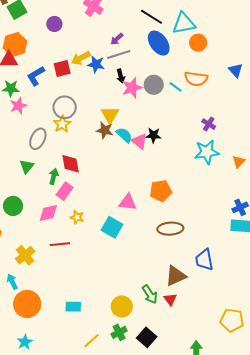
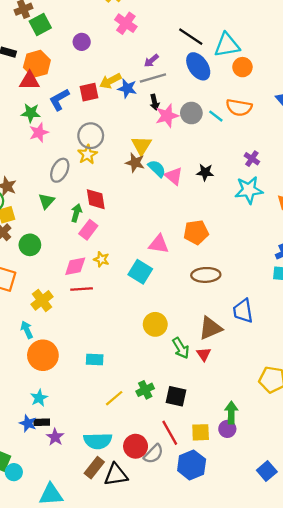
black star: (154, 135) -> (205, 172), moved
pink diamond: (48, 213) -> (75, 266), moved
yellow circle: (122, 306) -> (155, 324), moved
black square: (147, 337) -> (176, 396), turned -30

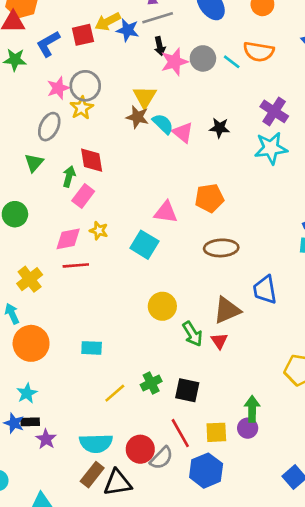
pink star: (39, 132) -> (58, 88), moved
purple cross: (252, 159) -> (274, 111), size x1.5

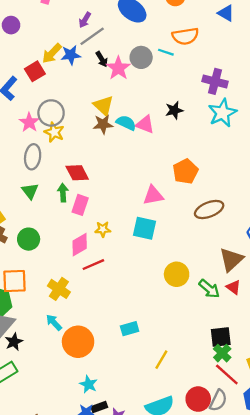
green cross: (151, 383) -> (222, 353), moved

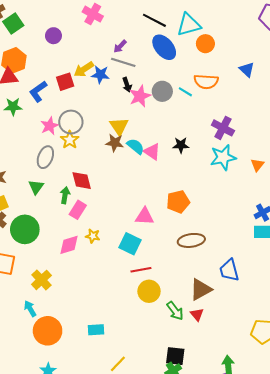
gray line: (92, 36) -> (123, 62), turned 40
green circle: (29, 239) -> (25, 229), size x1.4
red line: (93, 265) -> (141, 270), moved

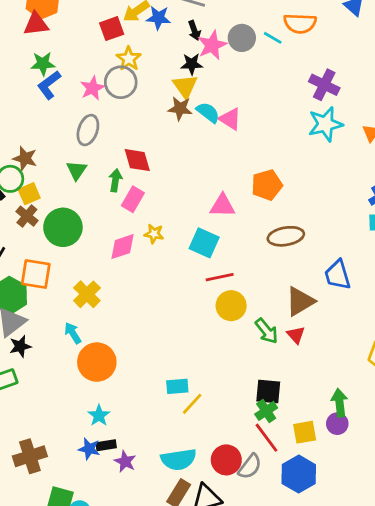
blue L-shape: (38, 91) -> (49, 85), moved
yellow star: (70, 140) -> (129, 59), moved
black star: (181, 145) -> (192, 64), moved
cyan rectangle: (96, 330) -> (177, 386), moved

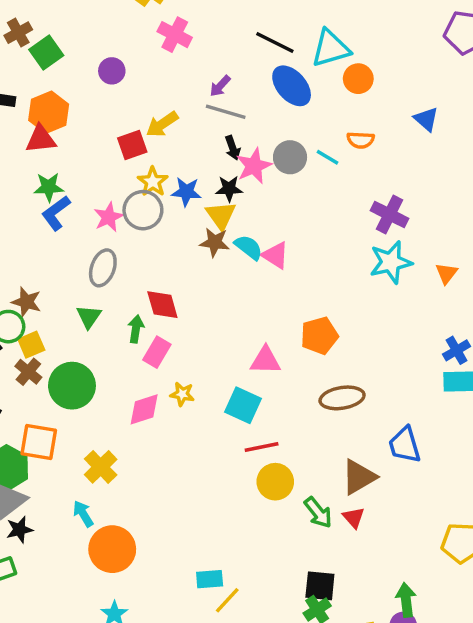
blue star: (158, 18) -> (186, 192), moved
orange semicircle: (300, 23) -> (361, 140), size x0.7

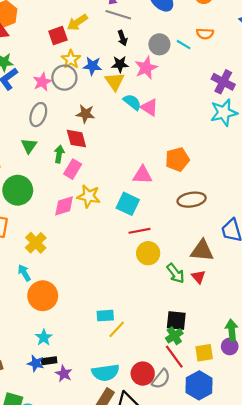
pink star: (254, 166) -> (146, 68), moved
brown star: (215, 242) -> (85, 114), moved
yellow star: (182, 394) -> (89, 196), size x1.5
brown triangle: (359, 477) -> (202, 251), turned 35

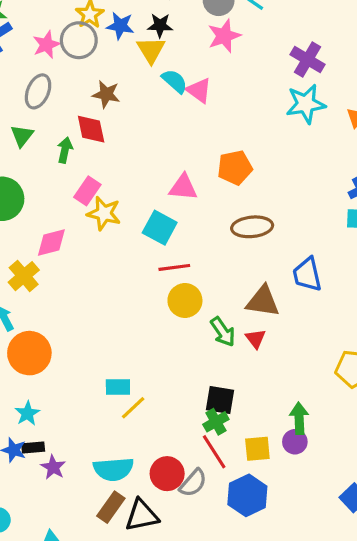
pink star: (146, 68) -> (224, 36), moved
pink rectangle: (73, 169) -> (87, 191), moved
pink diamond: (64, 206) -> (51, 243), moved

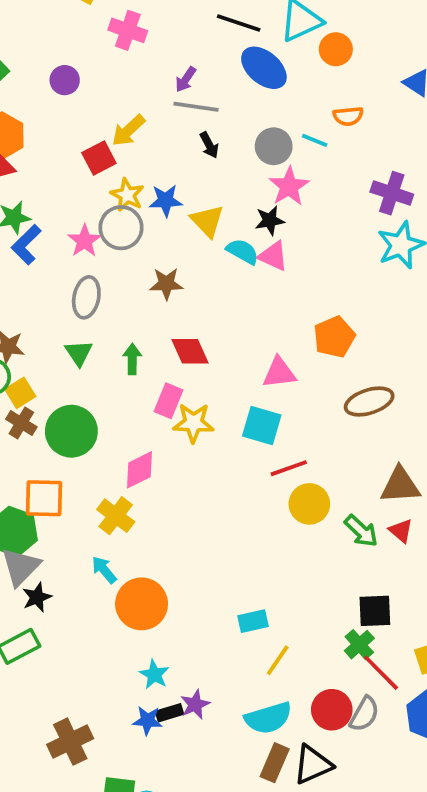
black star: (160, 25) -> (270, 220), moved
red diamond: (91, 129) -> (190, 351), moved
yellow line: (133, 408) -> (278, 660), moved
green cross: (216, 422) -> (359, 645), moved
purple star: (53, 467) -> (195, 704), moved, turned 30

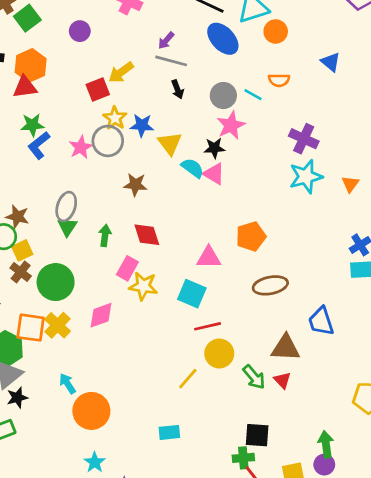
gray ellipse: (86, 297) -> (66, 207), moved
yellow cross: (116, 516) -> (58, 325), moved
green cross: (359, 645) -> (243, 458), turned 30
yellow line: (278, 660) -> (188, 379), moved

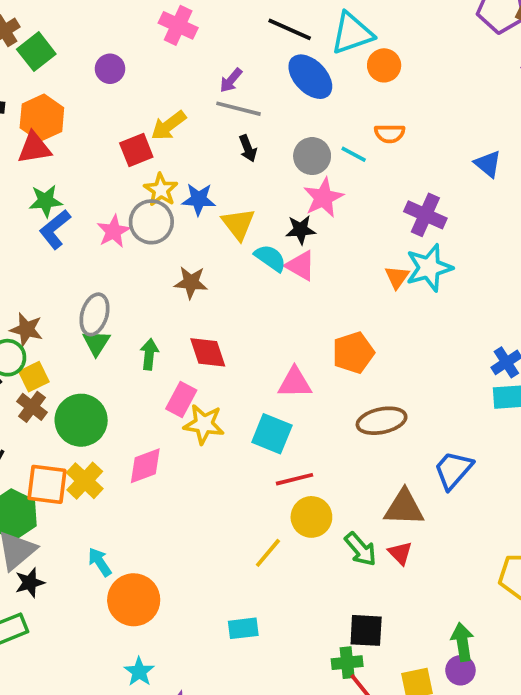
blue triangle: (331, 62) -> (488, 164), moved
orange triangle: (350, 184) -> (397, 277), moved
blue trapezoid: (321, 321) -> (453, 470), turned 60

